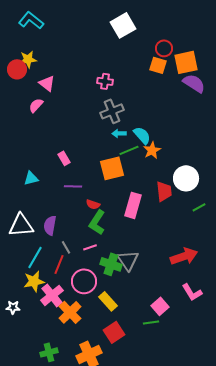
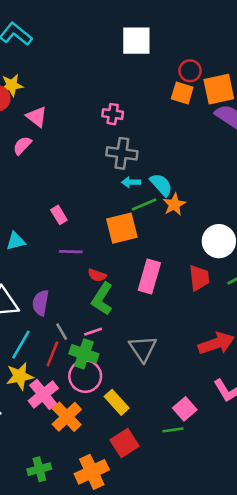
white square: (123, 25) -> (136, 41), turned 30
gray cross: (112, 111) -> (122, 153), turned 30
red trapezoid: (164, 191) -> (199, 278), moved
green cross: (111, 264) -> (84, 354), moved

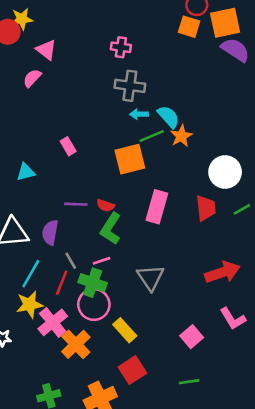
purple line: (71, 252) -> (76, 204), moved
green line: (173, 430) -> (189, 382), moved

